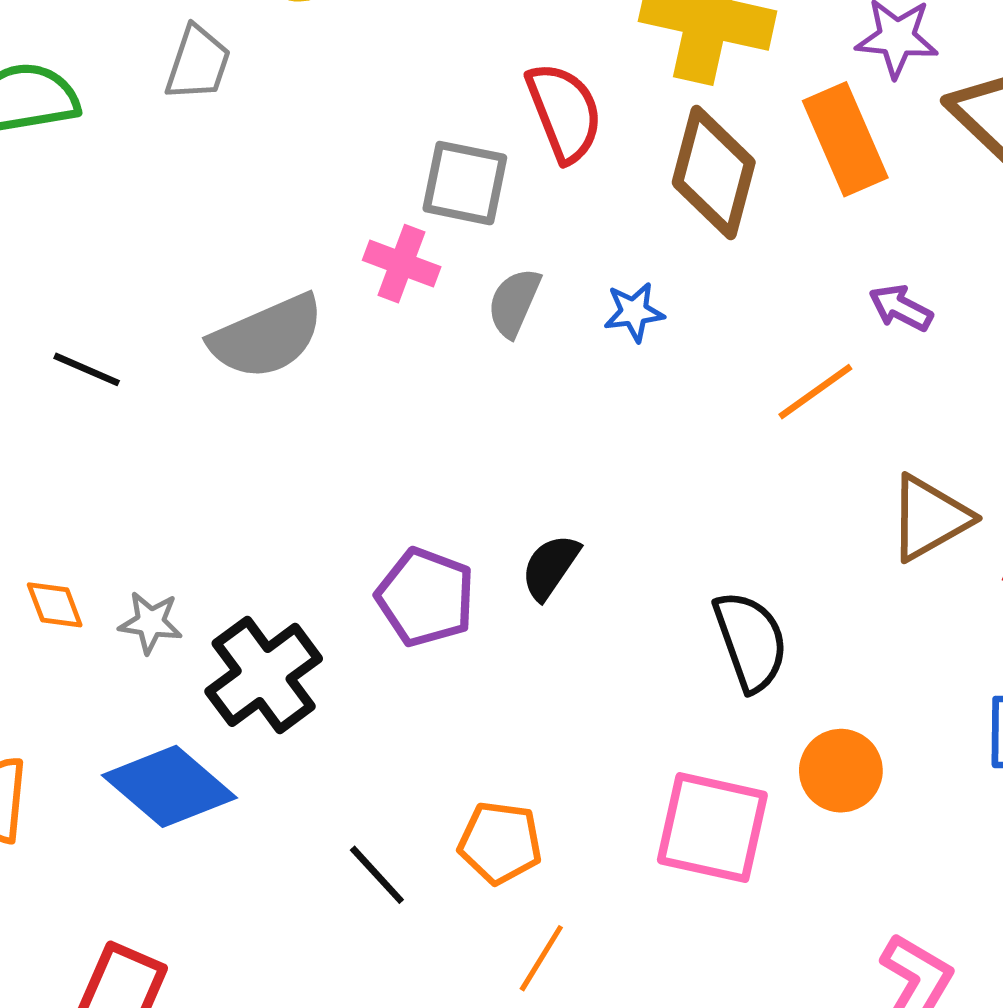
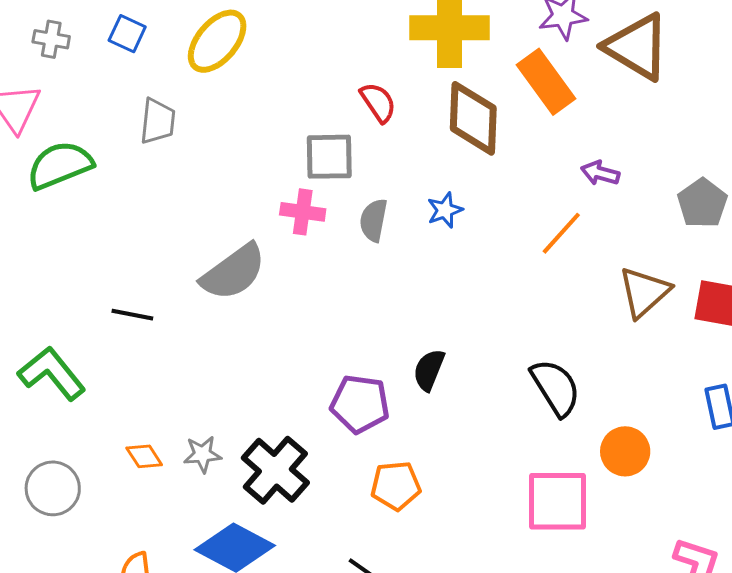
red semicircle: (564, 112) -> (378, 102), size x0.7
orange pentagon: (500, 843) -> (396, 486), moved

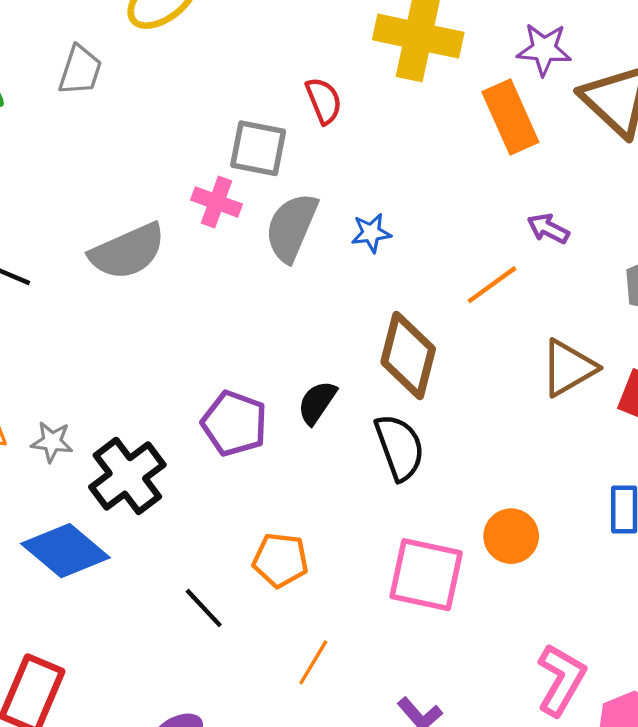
brown diamond: (473, 118) -> (408, 356), moved
gray semicircle: (374, 220) -> (291, 227), size x1.5
black semicircle: (556, 387) -> (400, 447), moved
orange pentagon: (396, 486) -> (280, 560), moved

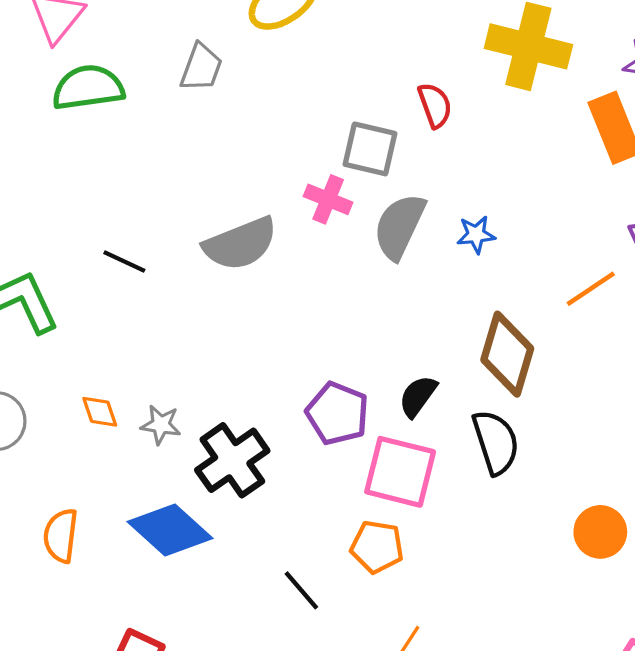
pink square: (426, 575) -> (400, 472), moved

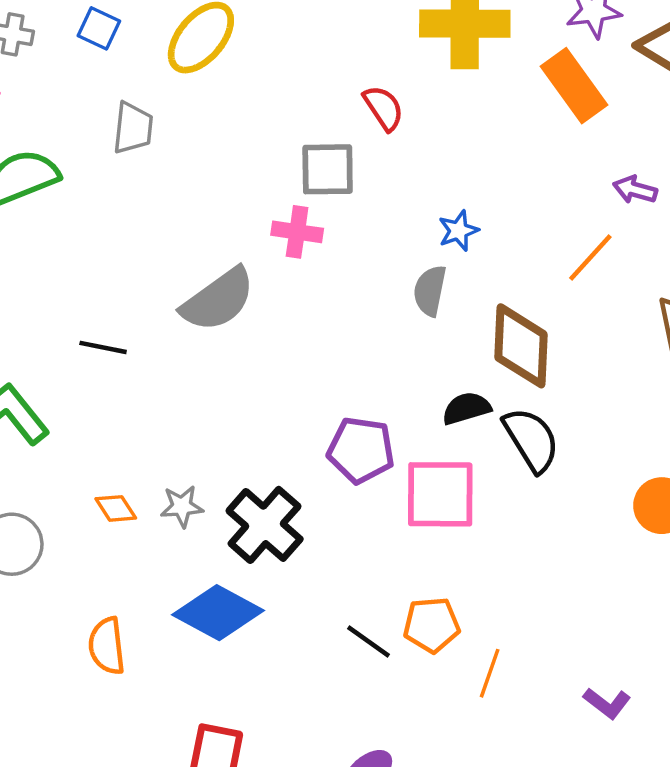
gray semicircle: (399, 226) -> (430, 291), moved, size x0.7
black semicircle: (418, 396) -> (466, 408), moved, turned 51
orange pentagon: (377, 547) -> (432, 625), moved

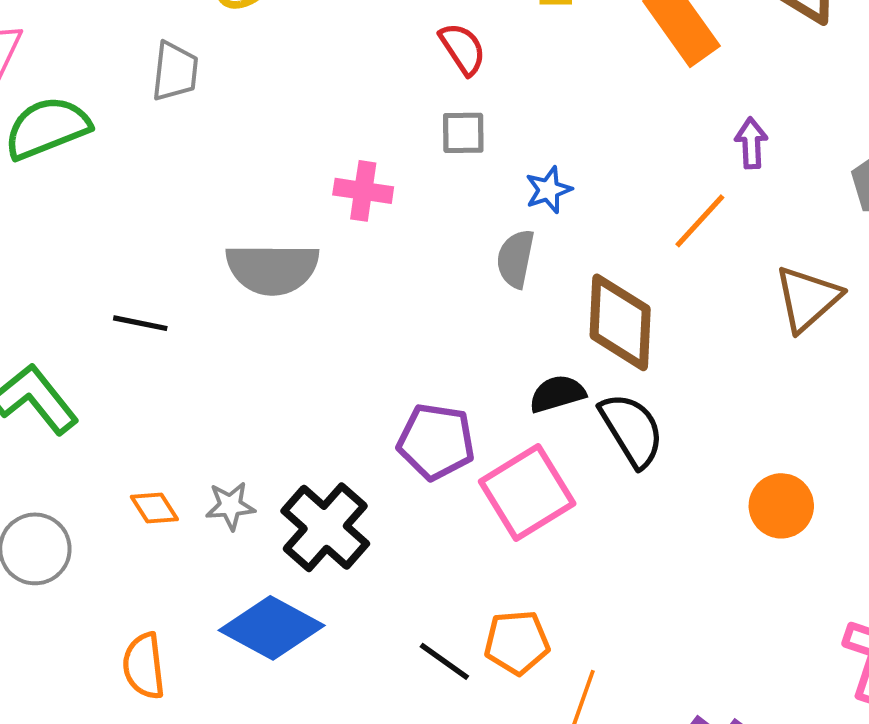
gray square: (328, 169) -> (463, 133), moved, size x0.7
purple arrow: (635, 190) -> (751, 143), turned 72
gray semicircle: (218, 300) -> (272, 269), turned 36
pink square: (440, 494) -> (527, 492), turned -32

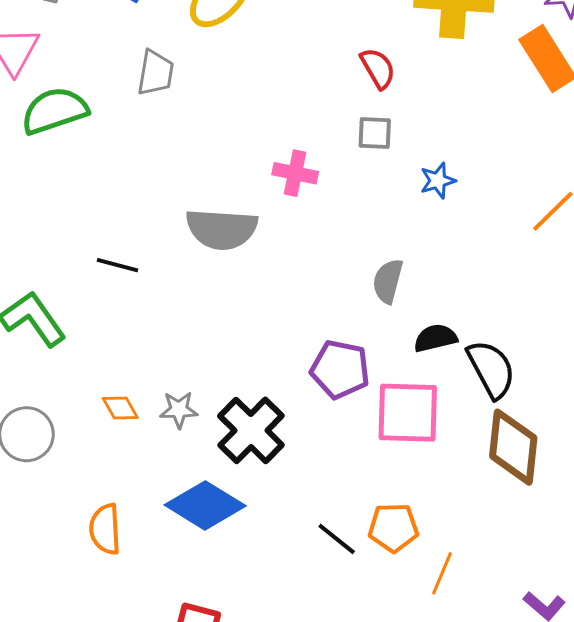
gray semicircle: (516, 259) -> (388, 281), moved
brown diamond: (620, 322) -> (513, 447), moved
pink square: (527, 492) -> (408, 413), turned 30

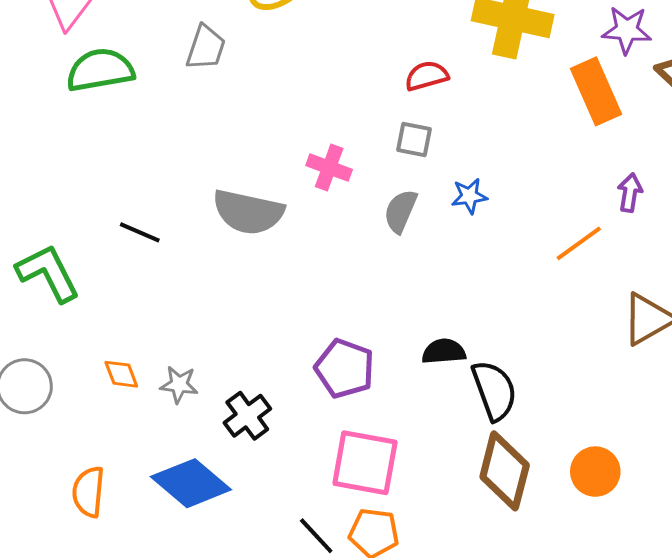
red semicircle: (378, 68) -> (427, 76), turned -84
gray semicircle: (388, 281) -> (401, 211), moved
pink square: (408, 413) -> (365, 463), moved
black cross: (251, 430) -> (247, 416), size x0.7

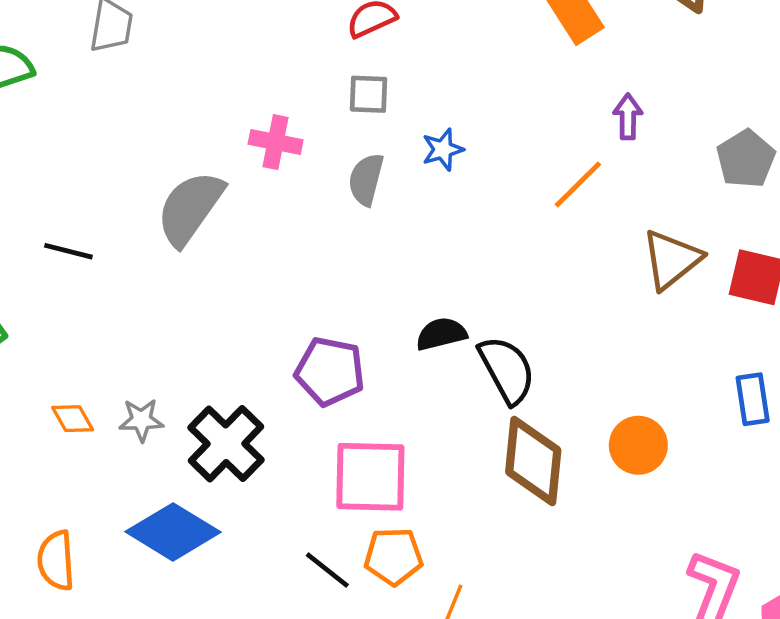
gray semicircle: (248, 212) -> (190, 208), turned 122
black cross: (247, 416) -> (226, 444), size x1.4

